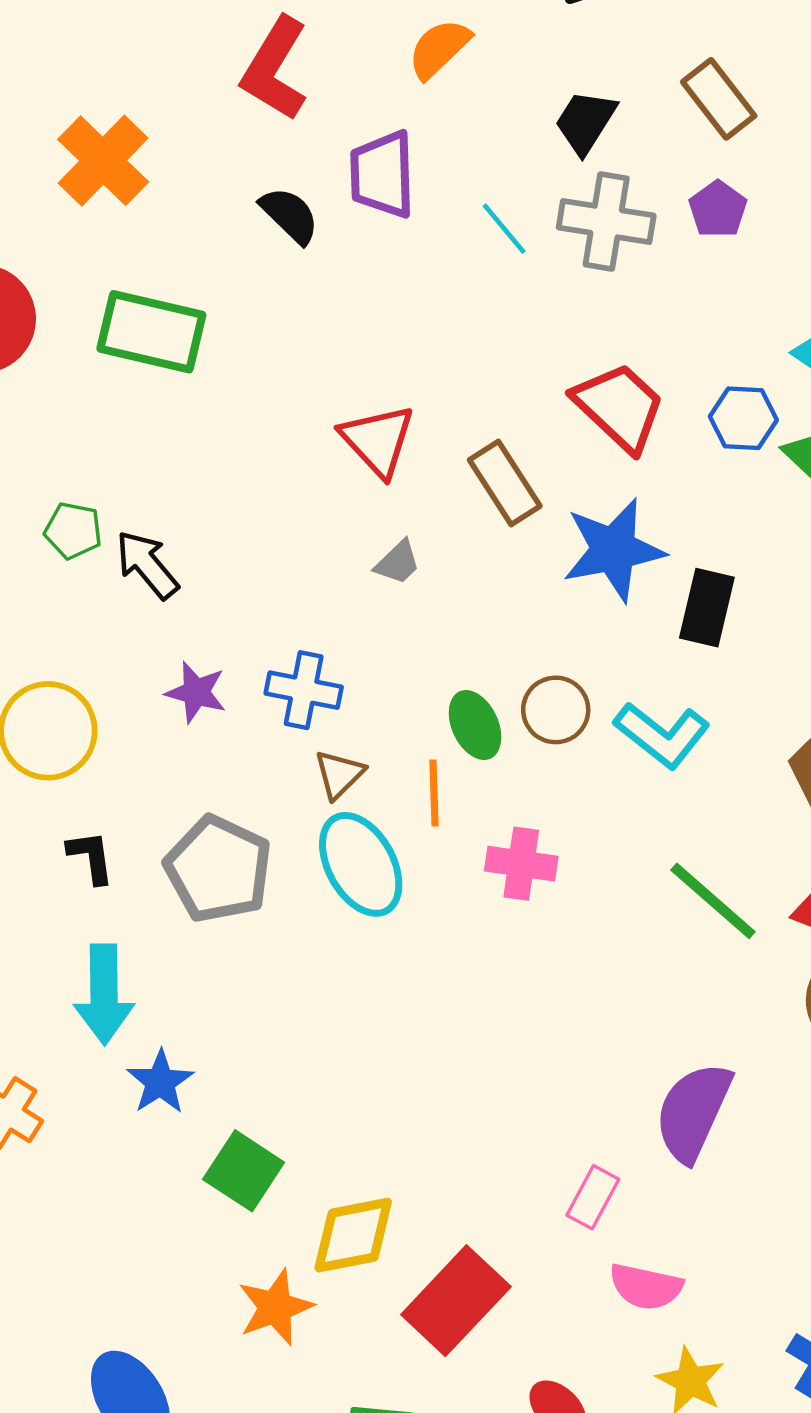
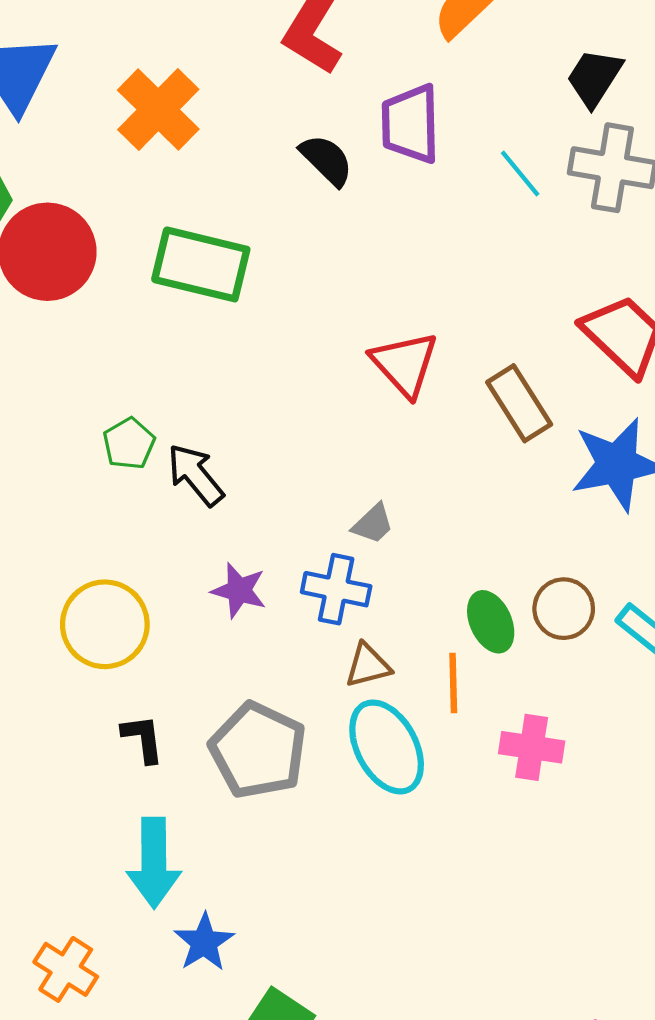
green pentagon: (73, 531) -> (129, 444), turned 30
gray trapezoid: (398, 562) -> (373, 524), moved
brown triangle: (339, 774) -> (368, 665), turned 30

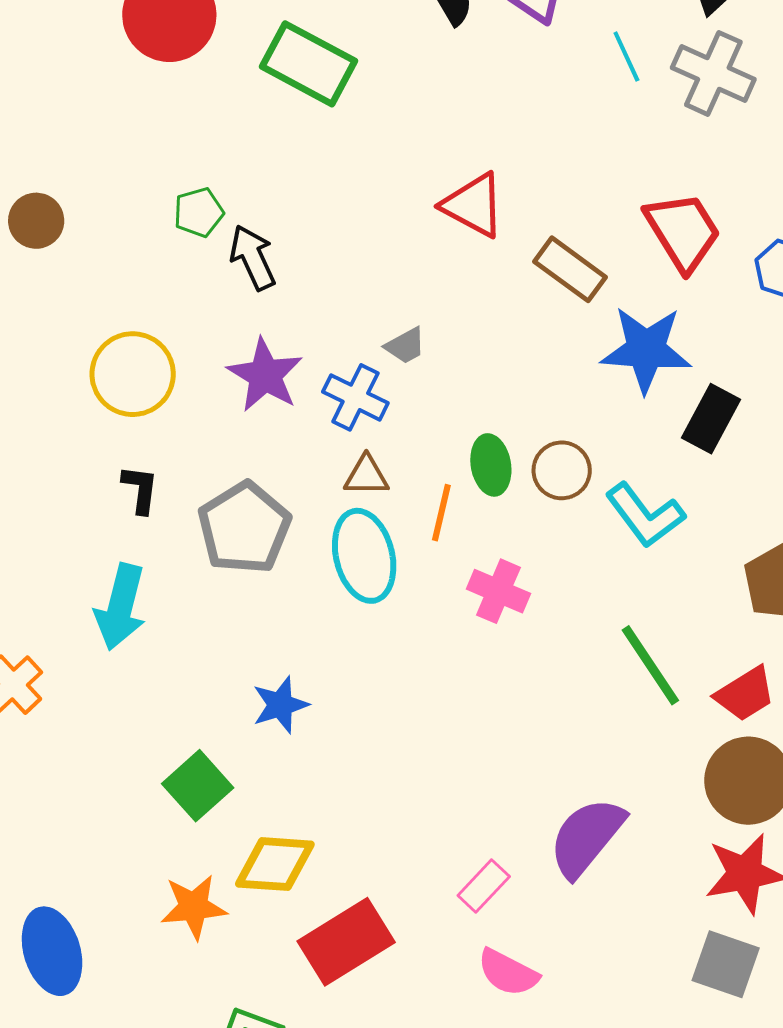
red triangle: (405, 364) -> (473, 205), turned -34
brown rectangle: (519, 403) -> (570, 269), turned -36
purple star: (239, 590) -> (265, 375), size x1.4
blue star: (204, 942) -> (280, 705), moved

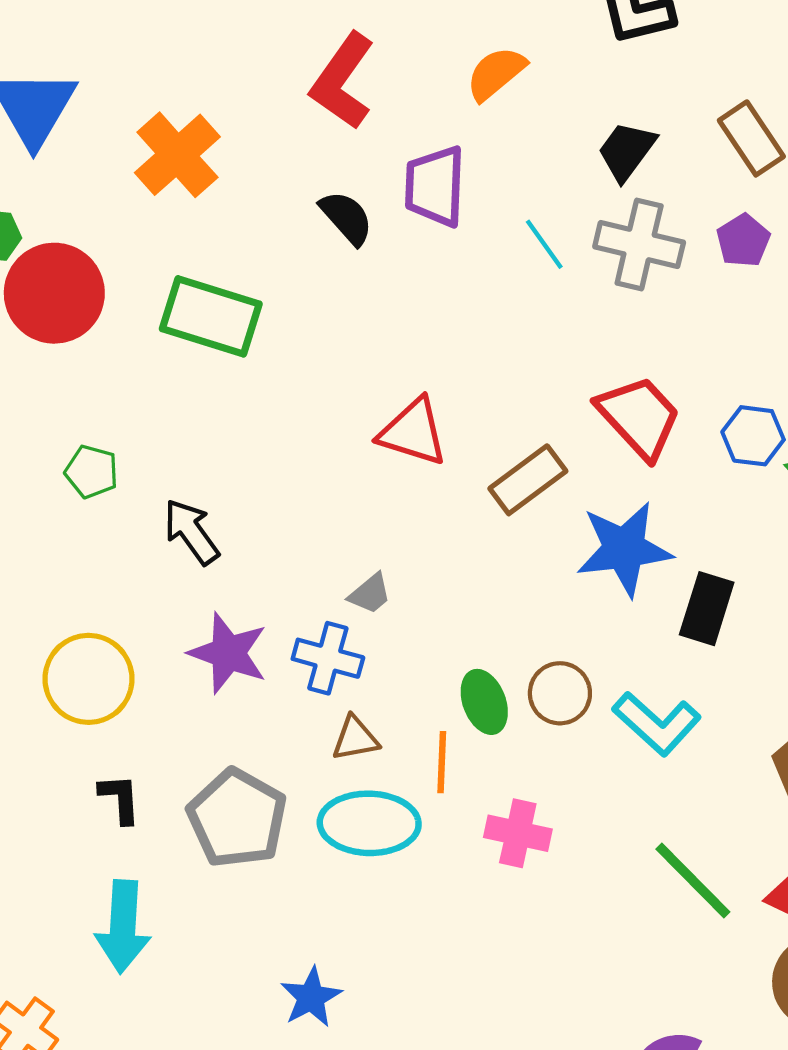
green pentagon: (199, 212) -> (92, 472), moved, turned -30
brown rectangle: (570, 269) -> (528, 480), turned -62
cyan ellipse: (364, 556) -> (369, 823), turned -64

